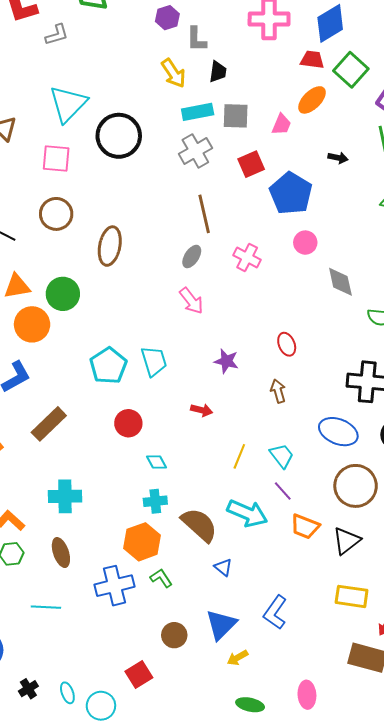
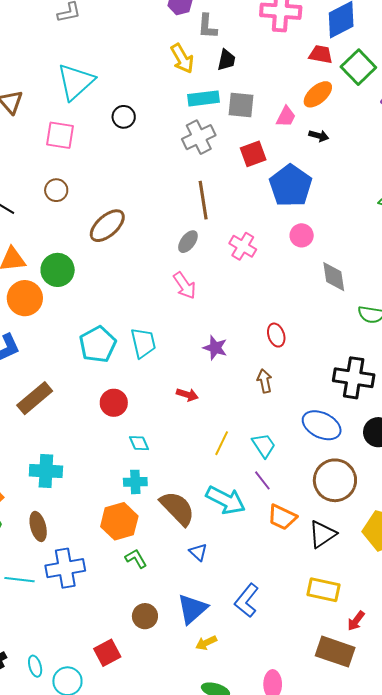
black circle: (119, 136) -> (124, 117), size x0.5
black arrow: (338, 158) -> (319, 136), moved
brown circle: (56, 214) -> (56, 190), size x0.7
brown ellipse: (110, 246) -> (107, 226), turned 33
blue cross: (115, 586) -> (65, 568), moved

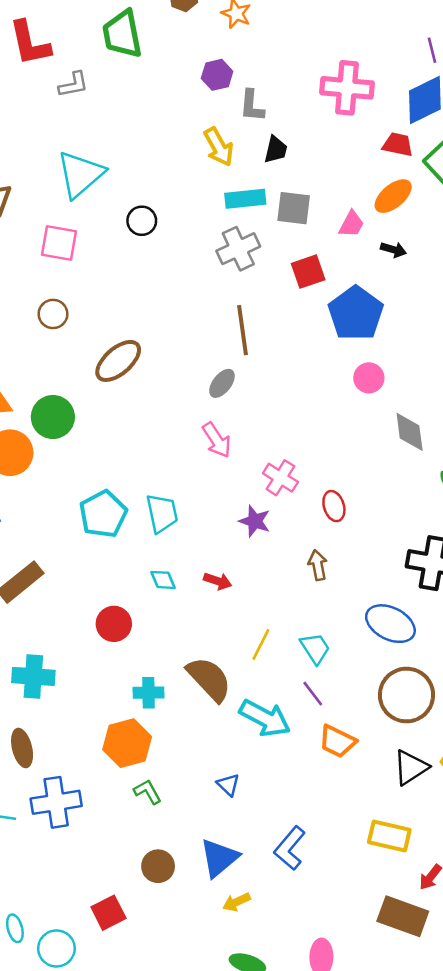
pink cross: (243, 246) -> (280, 478), moved
red circle: (114, 403) -> (114, 624), moved
cyan diamond: (139, 443) -> (163, 580), moved
brown semicircle: (177, 508) -> (209, 679), moved
black triangle: (322, 534) -> (411, 767), moved

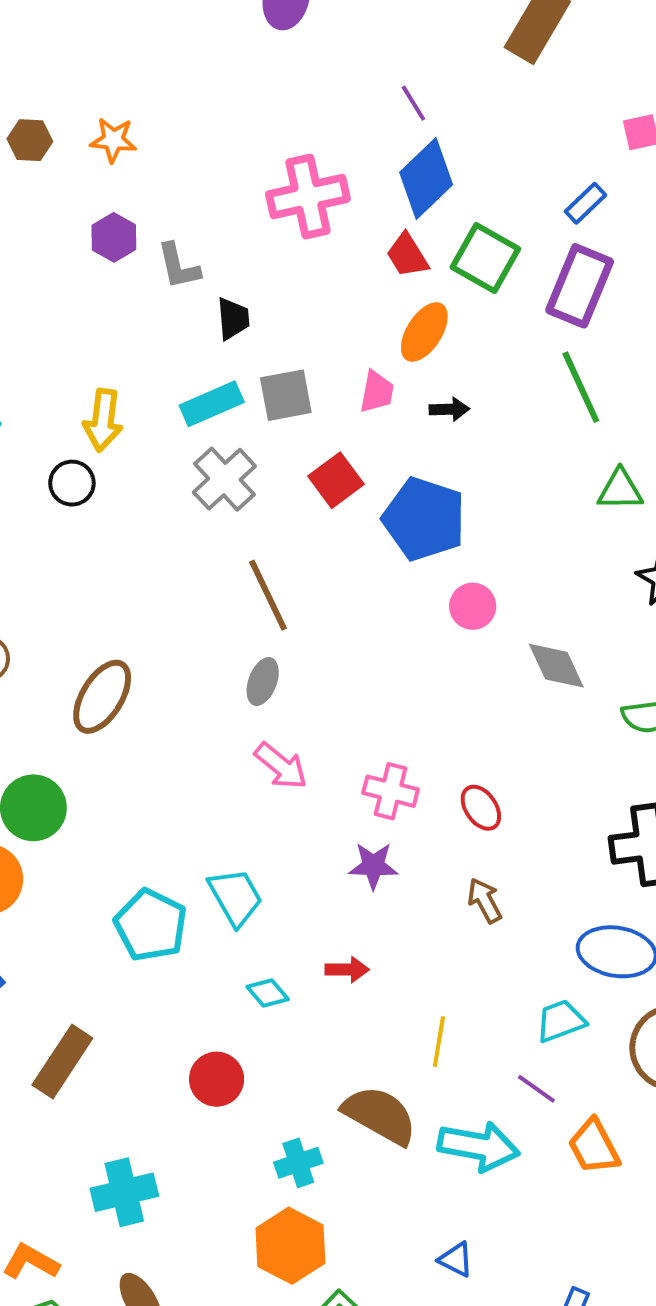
red trapezoid: (398, 145) -> (407, 255), turned -116
yellow arrow: (219, 147) -> (103, 420), moved, turned 54
cyan trapezoid: (315, 648) -> (561, 1021), moved, turned -60
orange trapezoid: (337, 741) -> (594, 1147), turned 54

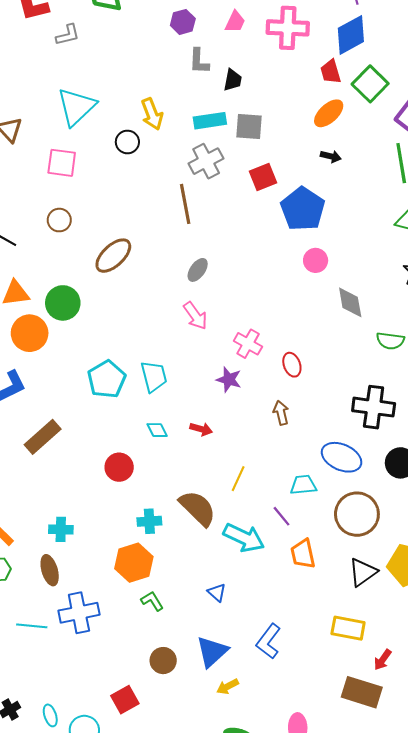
gray L-shape: (178, 266) -> (199, 61), moved
pink trapezoid: (377, 392) -> (235, 22), moved
yellow arrow: (103, 420) -> (152, 114), turned -44
brown line: (268, 595) -> (185, 204), moved
cyan cross: (124, 1192) -> (61, 529), moved, size x0.7

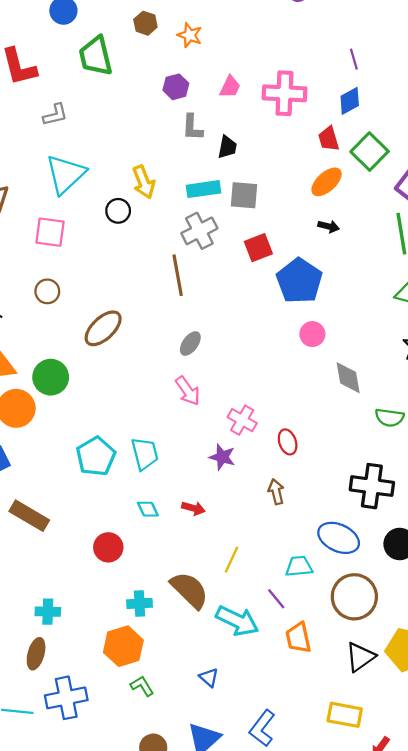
gray L-shape: (68, 35) -> (55, 115), moved
blue diamond: (351, 35) -> (350, 101), size x0.7
brown rectangle: (43, 437) -> (29, 516), turned 72
brown ellipse: (50, 570) -> (36, 654), turned 32

